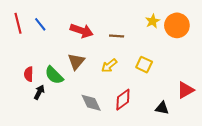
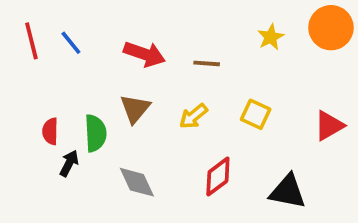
orange circle: (177, 25) -> (331, 28), moved
green semicircle: (54, 75) -> (95, 133), turned -138
red triangle: (185, 90) -> (329, 126), moved
gray diamond: (91, 103) -> (137, 182), moved
black triangle: (162, 108) -> (288, 192), size x1.5

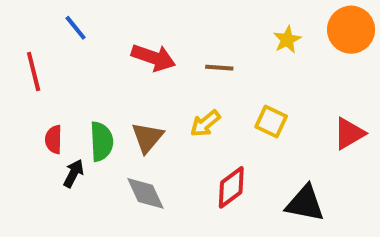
red line: (31, 41) -> (34, 72), moved
blue line: (71, 43) -> (76, 28), moved
brown triangle: (135, 109) -> (147, 137), moved

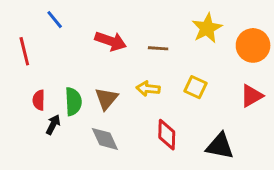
orange circle: (351, 30) -> (253, 45), moved
yellow star: (287, 40) -> (207, 28), size x1.5
yellow arrow: (205, 123) -> (148, 89), turned 45
red diamond: (231, 187) -> (167, 135), turned -52

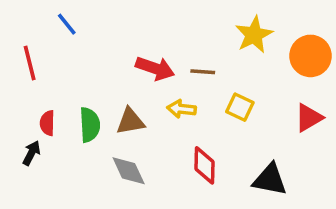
red arrow: (111, 41) -> (155, 68), moved
brown line: (158, 48) -> (203, 72), moved
brown triangle: (106, 99) -> (130, 121), turned 40
black arrow: (53, 125) -> (31, 153), moved

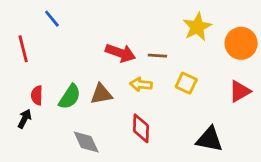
green semicircle: (90, 125) -> (70, 97), turned 36
red diamond: (205, 165) -> (141, 128), moved
gray diamond: (129, 171) -> (86, 142), moved

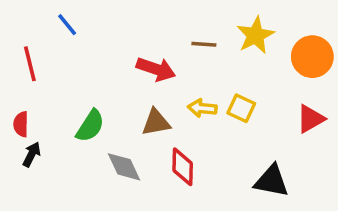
brown line: (157, 56) -> (204, 44), moved
yellow arrow: (141, 84) -> (202, 108), moved
brown triangle: (101, 94) -> (156, 122), moved
red semicircle: (37, 95) -> (21, 124), moved
gray diamond: (86, 142) -> (124, 167), moved

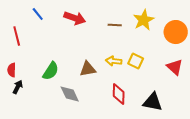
red arrow: (156, 69) -> (75, 18), moved
red triangle: (311, 119) -> (175, 67), turned -48
red diamond: (183, 167) -> (119, 94), moved

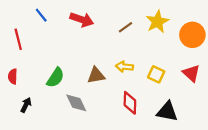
brown line: (115, 25) -> (126, 27), turned -40
yellow square: (136, 61) -> (156, 74), moved
black arrow: (18, 87) -> (26, 105), moved

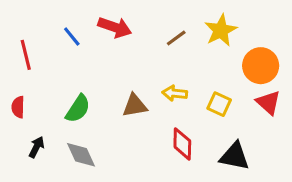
blue line: (41, 15) -> (72, 36), moved
orange circle: (192, 35) -> (261, 66), moved
gray diamond: (76, 103) -> (81, 155), moved

